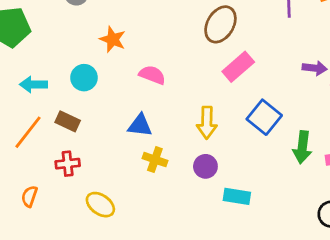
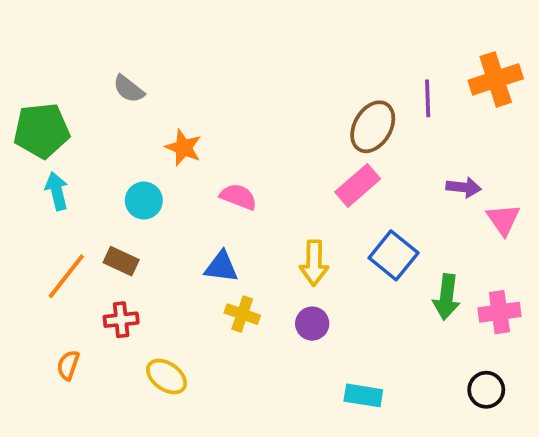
brown ellipse: (220, 24) -> (373, 127), moved
cyan arrow: (33, 84) -> (57, 191), moved, turned 76
cyan rectangle: (237, 196) -> (363, 395), moved

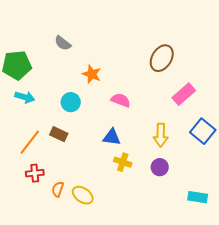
brown ellipse: (373, 127) -> (162, 58), moved
cyan arrow: (57, 191) -> (25, 97), turned 120
red cross: (121, 320) -> (35, 173), moved
orange semicircle: (68, 365) -> (58, 189), moved
cyan rectangle: (363, 395) -> (198, 197), moved

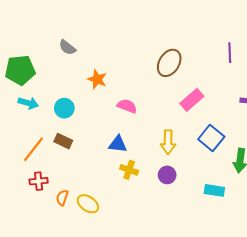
cyan circle: (71, 102) -> (64, 108), moved
cyan rectangle: (198, 197) -> (214, 190), moved

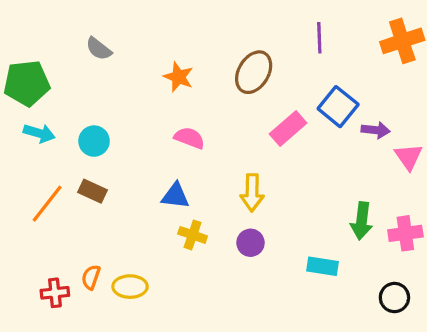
purple line: (230, 53) -> (319, 38), moved
orange star: (97, 79) -> (179, 77), moved
blue square: (211, 138) -> (338, 107), moved
red cross: (39, 181) -> (55, 293), moved
yellow ellipse: (88, 204) -> (130, 287), turned -35

